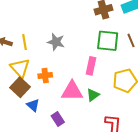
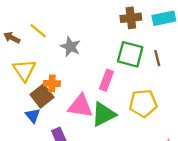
yellow line: (24, 42) -> (38, 31), moved, turned -49
brown square: (20, 87) -> (42, 96), moved
green triangle: (93, 95) -> (104, 114), size x1.6

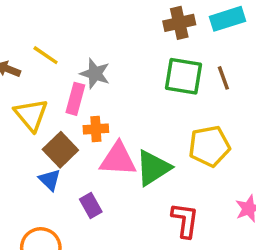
pink rectangle: (106, 80) -> (75, 99), moved
orange cross: (52, 83) -> (96, 129), moved

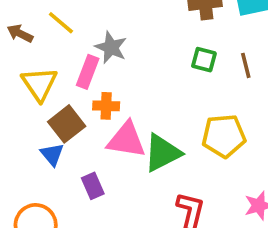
green square: (183, 76) -> (204, 60), size x0.6

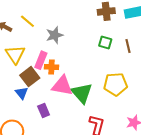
gray star: (111, 47) -> (55, 35), turned 30
pink rectangle: (88, 72) -> (41, 60), moved
green triangle: (162, 153) -> (82, 93), turned -45

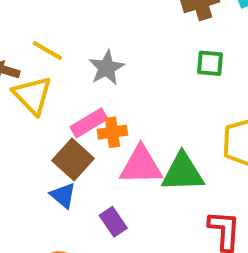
yellow triangle: (15, 55) -> (32, 95), moved
pink rectangle: (41, 60) -> (89, 123), turned 48
green triangle: (82, 93) -> (183, 173), turned -40

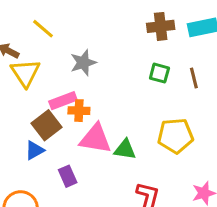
yellow line: (47, 51) -> (43, 29), moved
green triangle: (183, 173) -> (125, 149), size x0.7
blue triangle: (63, 195) -> (34, 150), turned 40

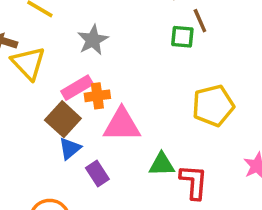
brown line: (194, 78) -> (200, 21), moved
green triangle: (125, 149) -> (162, 164), moved
blue triangle: (34, 150) -> (70, 148), moved

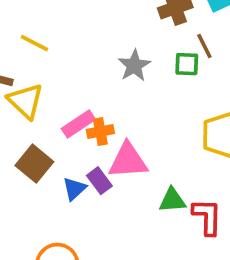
gray star: (93, 40) -> (134, 66), moved
brown square: (63, 119) -> (34, 164), moved
purple rectangle: (97, 174) -> (99, 181), moved

